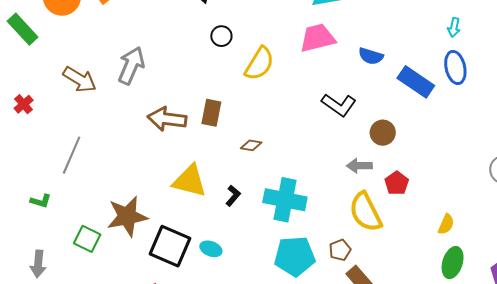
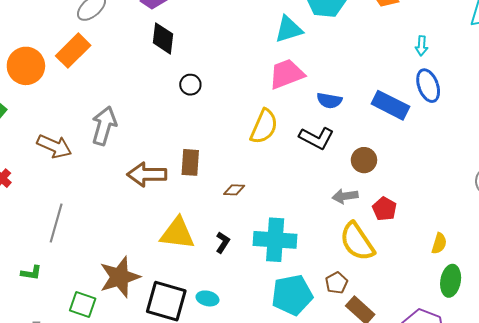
blue semicircle: (371, 56) -> (329, 100), moved
yellow semicircle: (259, 64) -> (264, 127), moved

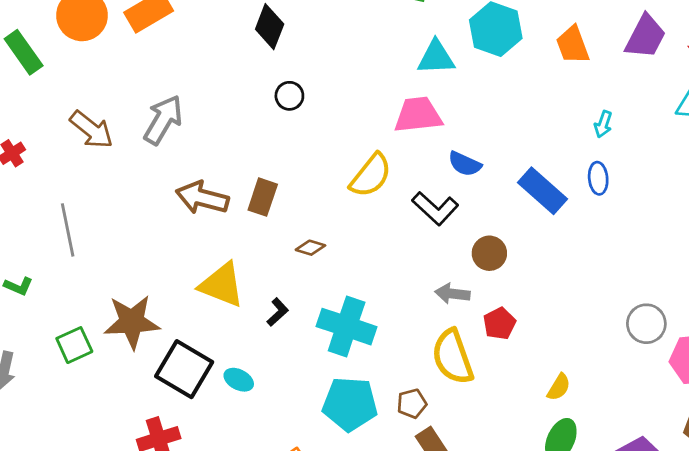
blue ellipse: (428, 86) -> (598, 178), size x0.7
gray line: (56, 223) -> (68, 230), turned -42
green square: (83, 305) -> (74, 345), turned 32

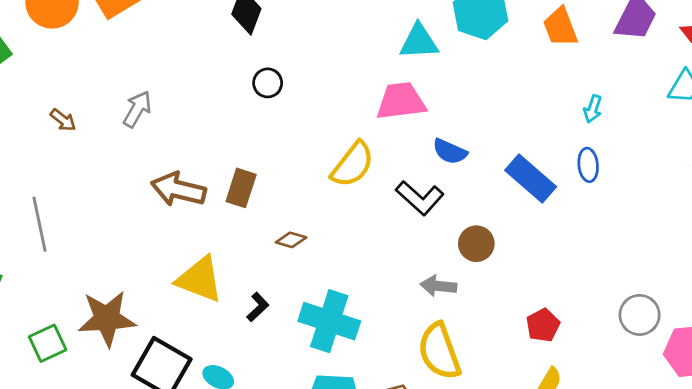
gray arrow: (163, 120) -> (137, 109), size x0.7
brown arrow: (92, 130) -> (63, 120), size x0.6
red pentagon: (499, 324) -> (543, 325), moved

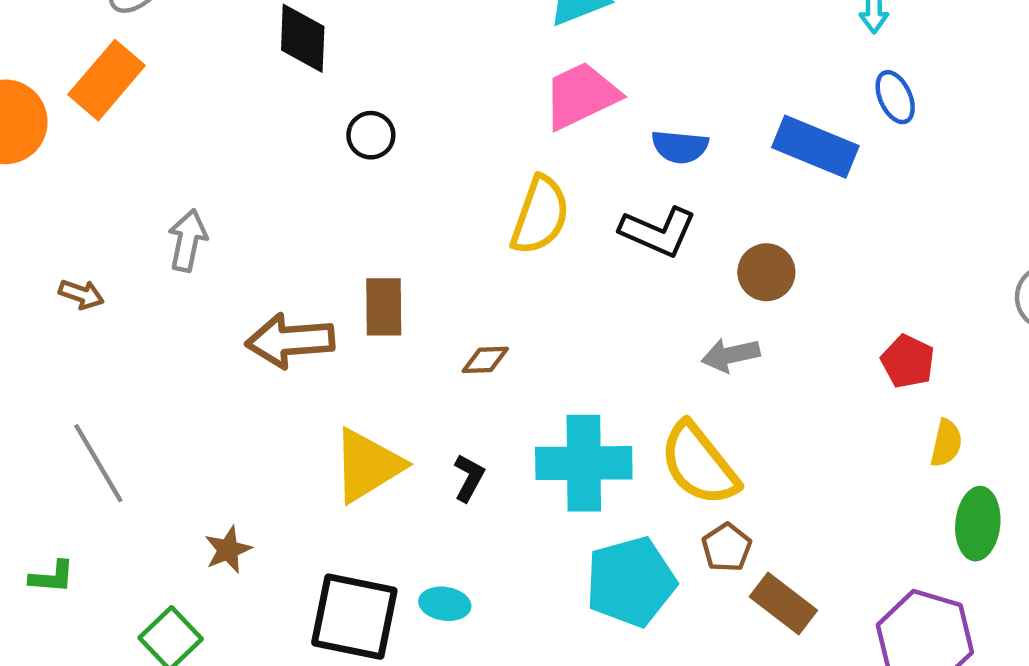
yellow triangle: (200, 279) -> (367, 465), turned -34
brown star: (107, 319) -> (228, 550), moved, size x0.5
yellow semicircle: (439, 351) -> (699, 464), moved

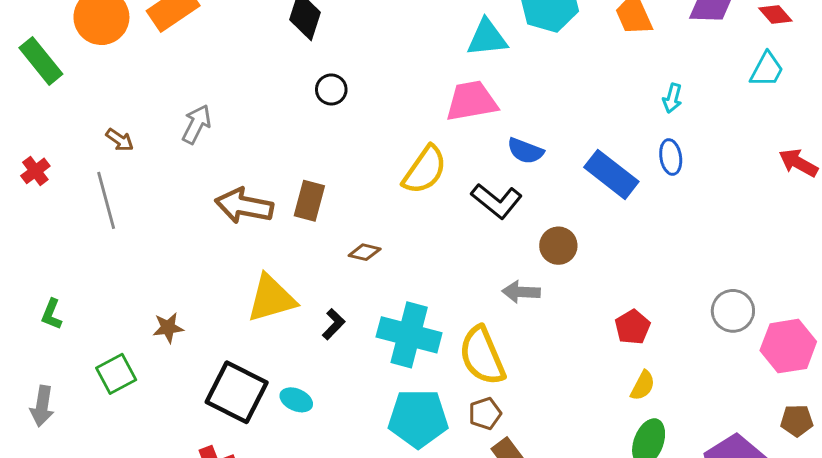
gray line: (98, 463) -> (106, 200), moved
green L-shape: (52, 577) -> (52, 314), turned 92

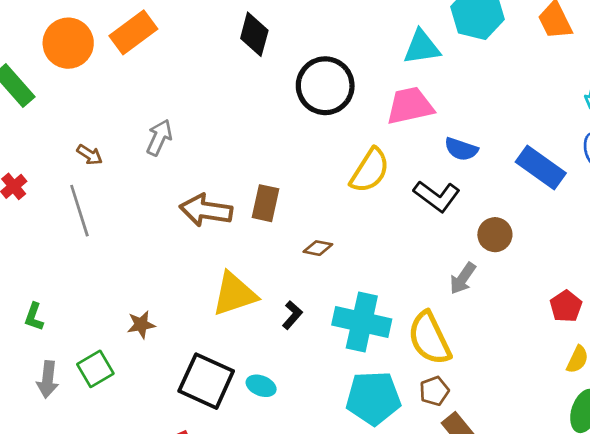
black circle: (331, 90) -> (325, 86), moved, size x2.0
gray arrow: (521, 292) -> (463, 278), turned -56
gray arrow: (42, 406) -> (48, 379), moved

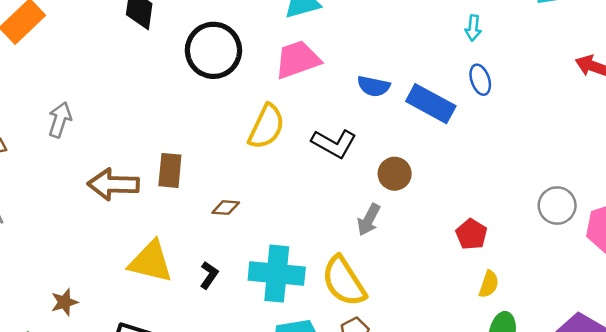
blue semicircle: (461, 149) -> (374, 86), moved
yellow triangle: (234, 294) -> (151, 262), turned 39

